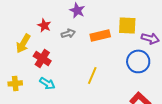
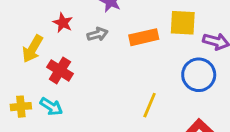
yellow line: (92, 75) -> (150, 105), moved
cyan arrow: (47, 83) -> (51, 107), moved

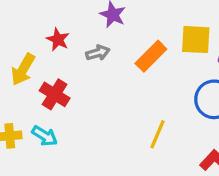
orange rectangle: (144, 37) -> (151, 56), turned -32

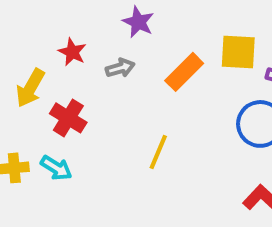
yellow line: (158, 134) -> (158, 152), moved

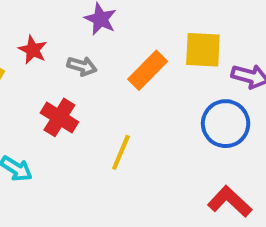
gray arrow: (120, 68) -> (82, 66), turned 32
red cross: (68, 118) -> (59, 117), moved

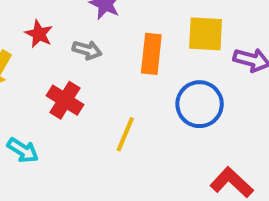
orange rectangle: (148, 70) -> (151, 54), turned -39
blue circle: (226, 124) -> (200, 104), moved

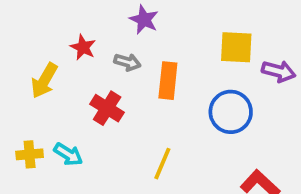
orange rectangle: (151, 54) -> (168, 81), moved
yellow line: (125, 134) -> (162, 164), moved

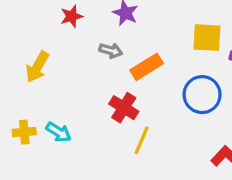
red star: (83, 47) -> (72, 16), moved, turned 30
orange rectangle: (168, 81) -> (147, 67), turned 52
red cross: (107, 108) -> (124, 108), moved

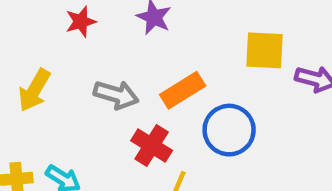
gray arrow: (111, 51) -> (116, 95), moved, size x1.4
blue circle: (202, 95) -> (229, 130), moved

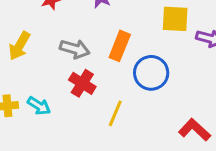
orange rectangle: (183, 90) -> (120, 46), turned -36
red cross: (152, 146) -> (82, 83), moved

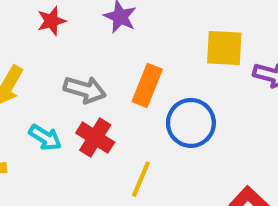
cyan arrow: (39, 106) -> (45, 138), moved

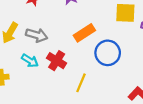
orange rectangle: (147, 85) -> (84, 33), turned 35
gray arrow: (85, 90) -> (37, 35), moved

